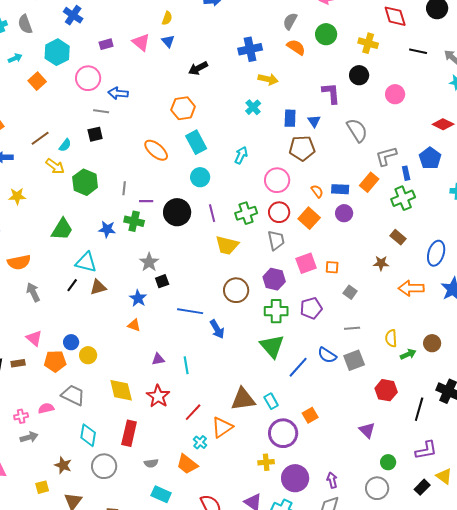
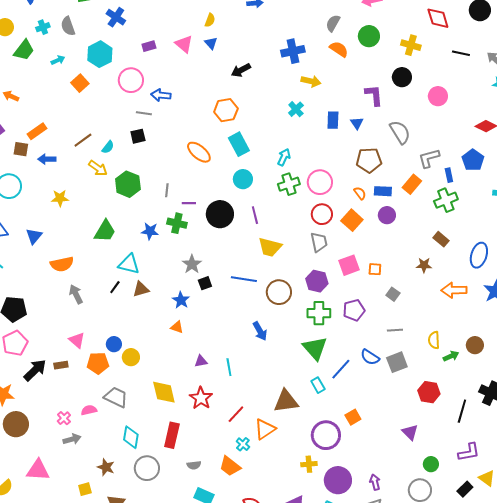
brown pentagon: (302, 148) -> (369, 160), moved
green cross: (246, 213) -> (289, 184), moved
blue line: (190, 311) -> (244, 279), moved
cyan rectangle: (271, 401) -> (318, 385), moved
pink cross: (21, 416) -> (64, 418), turned -32

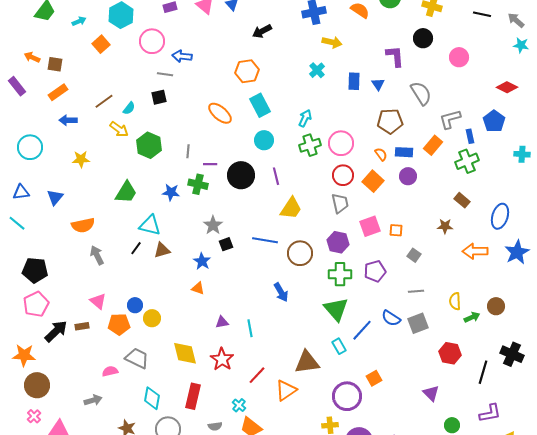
brown square: (21, 149) -> (55, 64), moved
yellow trapezoid: (270, 247) -> (291, 208), turned -70
pink cross: (64, 418) -> (34, 416), moved
cyan cross: (243, 444) -> (239, 405), moved

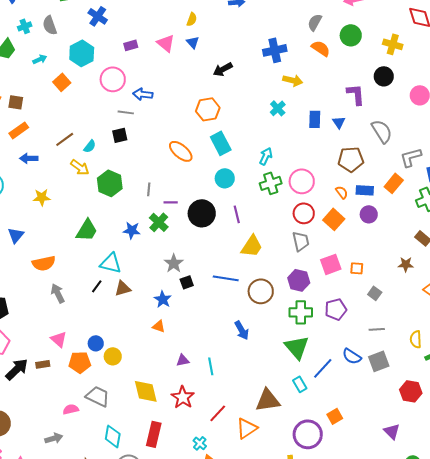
green cross: (198, 184) -> (159, 222), turned 30

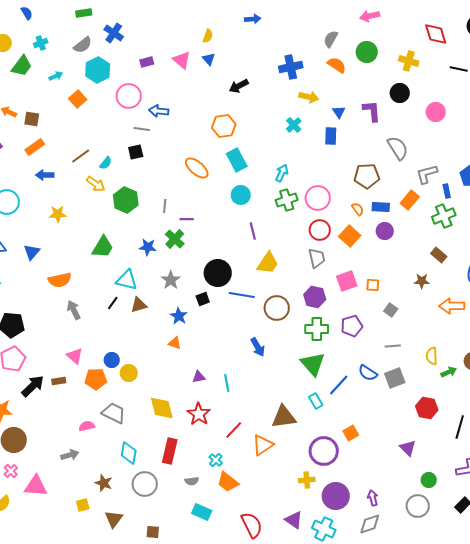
gray semicircle: (50, 25) -> (83, 45), moved, turned -108
blue triangle: (339, 122) -> (339, 112), moved
black circle: (202, 213) -> (218, 273), moved
gray star: (174, 263) -> (171, 280), moved

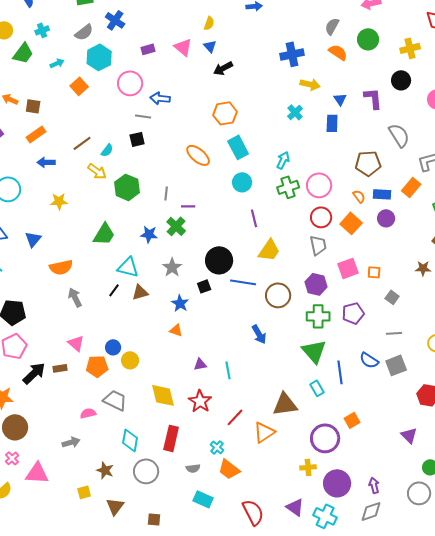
yellow cross: (409, 61) -> (410, 48), turned -30
black arrow: (239, 86) -> (223, 68), moved
blue line: (339, 385) -> (340, 372), turned -50

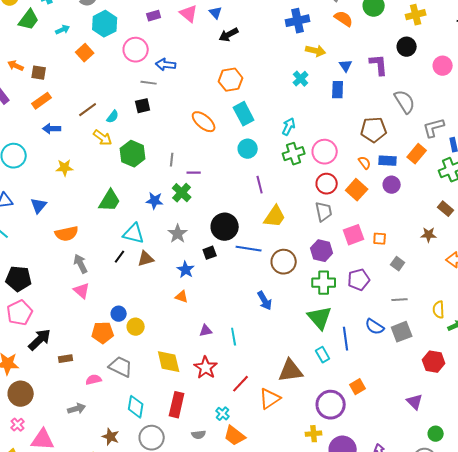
pink triangle: (76, 343) -> (82, 291), moved
brown rectangle: (60, 368) -> (66, 359), moved

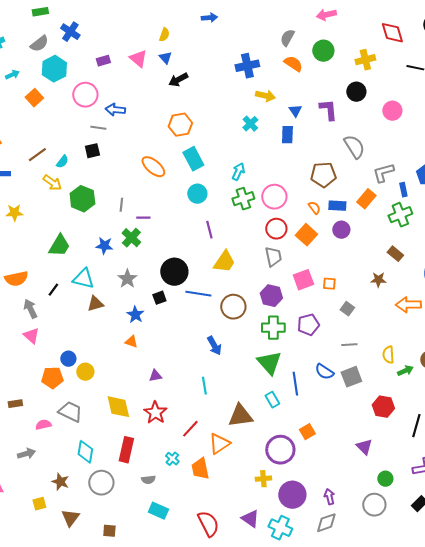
black line: (120, 257) -> (53, 290), moved
cyan line: (234, 337) -> (204, 386), moved
orange trapezoid: (235, 436) -> (200, 469), moved, turned 40

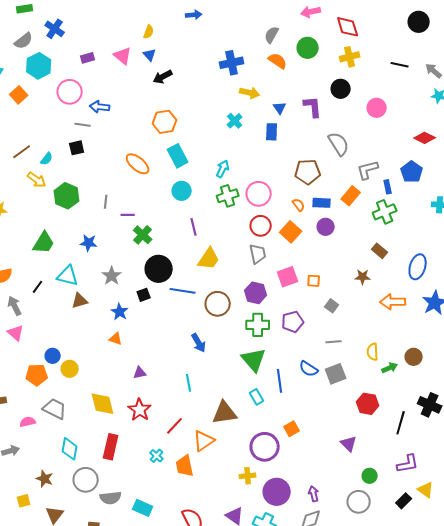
red diamond: (392, 33) -> (348, 27), moved
green cross: (131, 238) -> (143, 235), moved
gray semicircle: (148, 480) -> (111, 498), moved, size x1.5

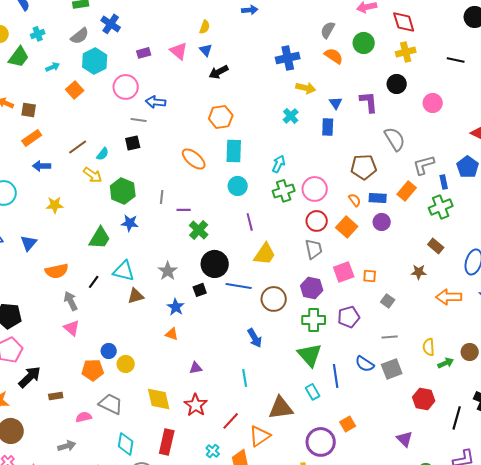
cyan rectangle: (178, 156) -> (234, 151), turned 30
blue star: (89, 243) -> (130, 223), moved

